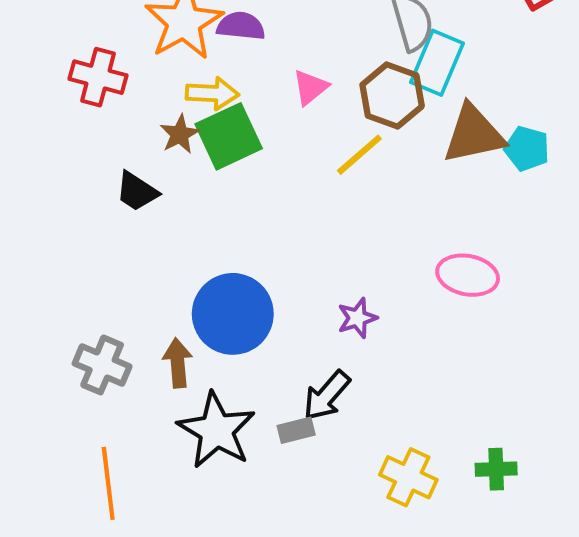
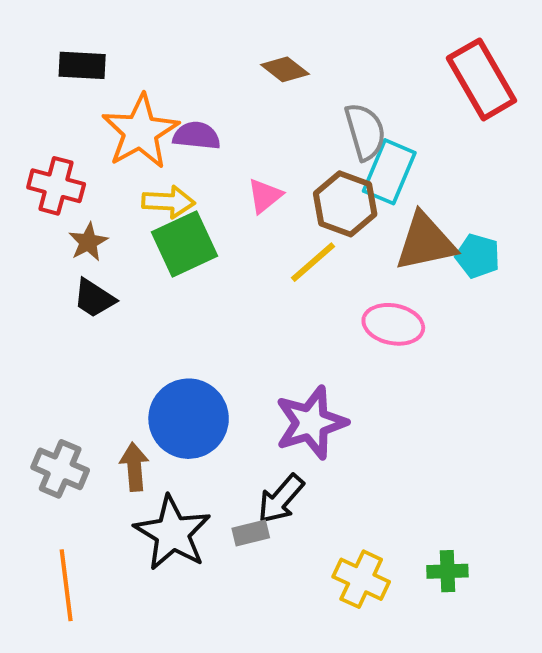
brown star: (180, 134) -> (88, 242), moved
pink ellipse: (468, 275) -> (393, 324), moved
purple star: (357, 318) -> (311, 423), size x1.8

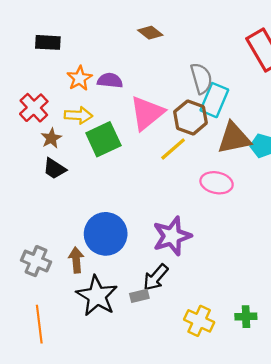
brown diamond: (285, 69) -> (150, 33), moved
orange star: (140, 132) -> (80, 78), size x0.6
red cross: (56, 186) -> (34, 108), turned 32
pink triangle: (265, 196) -> (147, 113), size x1.8
yellow arrow: (168, 202) -> (78, 115), moved

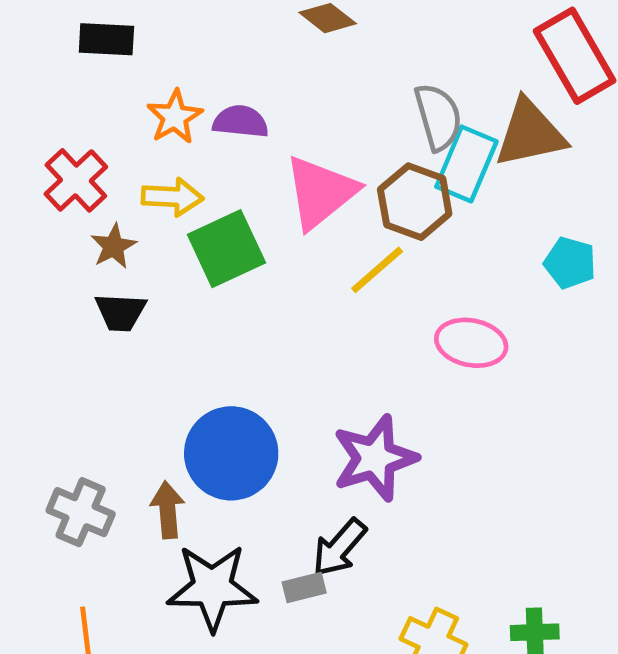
brown triangle: (234, 138) -> (530, 133), moved
black trapezoid: (54, 169) -> (121, 312), turned -30
black star: (97, 296) -> (212, 588), turned -30

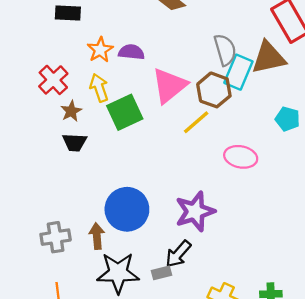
yellow arrow: (172, 197) -> (99, 88), turned -112
gray cross: (81, 512) -> (56, 237), turned -32

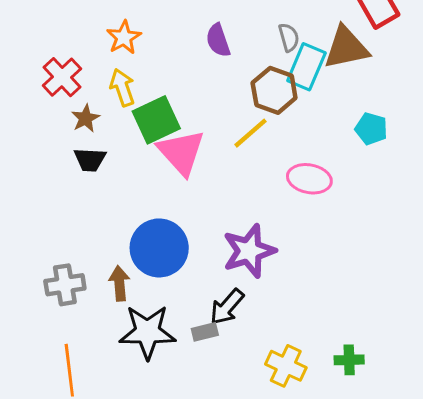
gray semicircle: (225, 50) -> (289, 37), size x0.7
purple semicircle: (131, 52) -> (218, 40), moved, turned -115
pink triangle: (169, 86) -> (181, 152), moved, turned -33

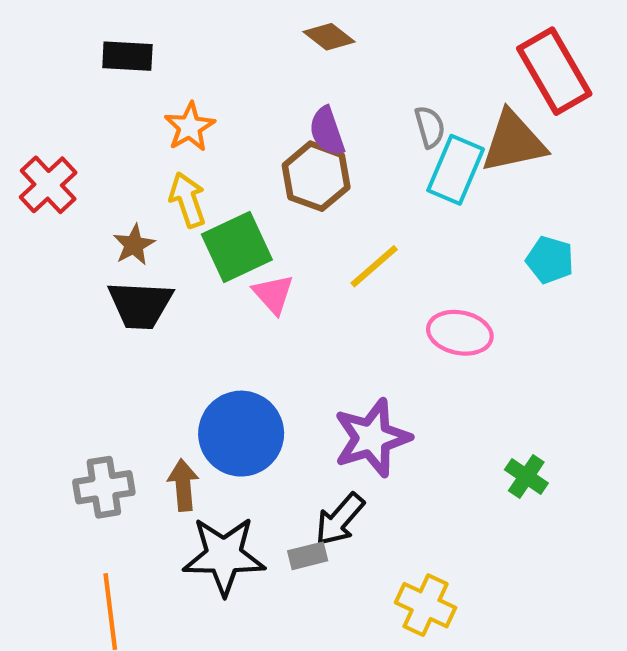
red cross: (62, 77) -> (48, 185), moved
brown hexagon: (274, 90) -> (316, 176), moved
pink triangle: (181, 152) -> (273, 294), size x0.6
black trapezoid: (90, 160) -> (140, 305), size x1.4
green cross: (349, 360) -> (526, 476), moved, turned 36

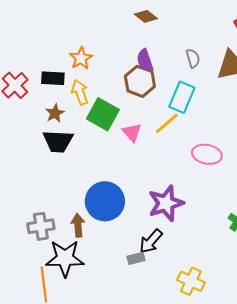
black rectangle: (127, 56) -> (53, 78), moved
cyan rectangle: (456, 170) -> (182, 97), moved
green square: (237, 247) -> (103, 114), turned -36
pink triangle: (273, 294) -> (132, 132), moved
black star: (224, 556) -> (65, 258), moved

